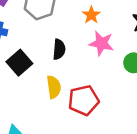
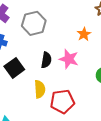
orange star: (91, 15) -> (84, 34), moved
pink star: (101, 43) -> (69, 59), moved

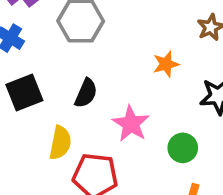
pink star: (69, 59) -> (131, 124), moved

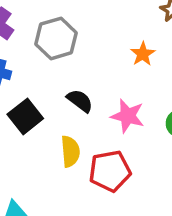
black semicircle: (86, 93) -> (80, 101), turned -60

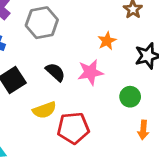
pink star: (128, 116) -> (90, 72), moved, turned -30
yellow semicircle: (70, 151) -> (44, 110), turned 70

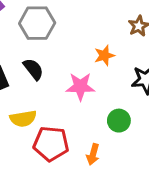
black semicircle: (55, 72) -> (33, 69), moved
orange arrow: (143, 130) -> (93, 154), moved

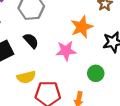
orange star: (104, 55) -> (82, 27), size x1.5

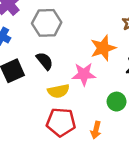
yellow semicircle: (26, 77) -> (58, 91), moved

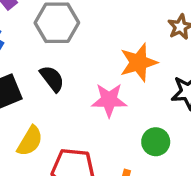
yellow semicircle: (58, 91) -> (30, 141), moved, turned -50

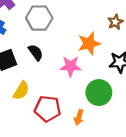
green circle: (156, 142) -> (99, 93), size x1.5

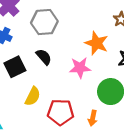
orange star: (89, 43) -> (97, 43), turned -30

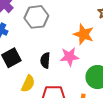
black semicircle: (44, 57) -> (45, 60), moved, turned -133

